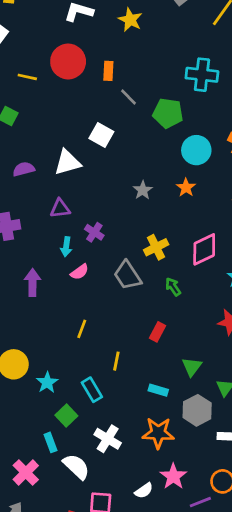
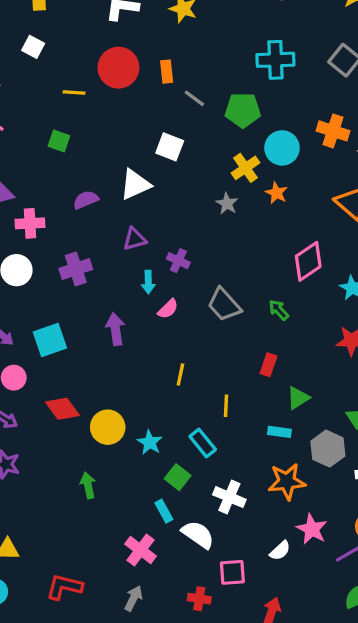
yellow cross: (156, 247) -> (245, 168), moved
green triangle: (192, 367) -> (298, 398), moved, turned 30

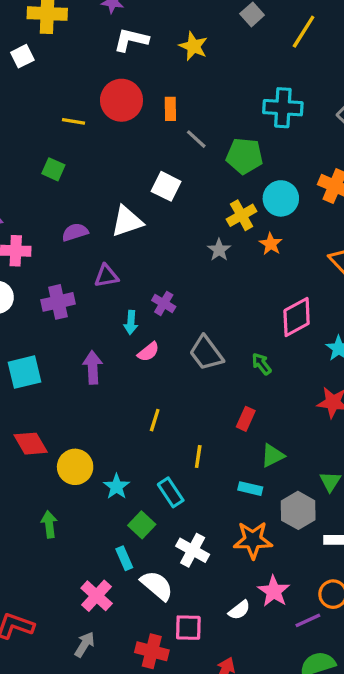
white square: (33, 47) -> (22, 56), moved, turned 30
purple triangle: (135, 239) -> (106, 276), moved
red cross: (199, 599) -> (152, 651), size x1.4

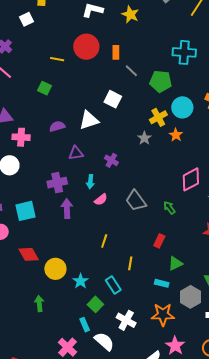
purple cross: (58, 302) -> (57, 183), moved
purple cross: (164, 303) -> (111, 160), moved

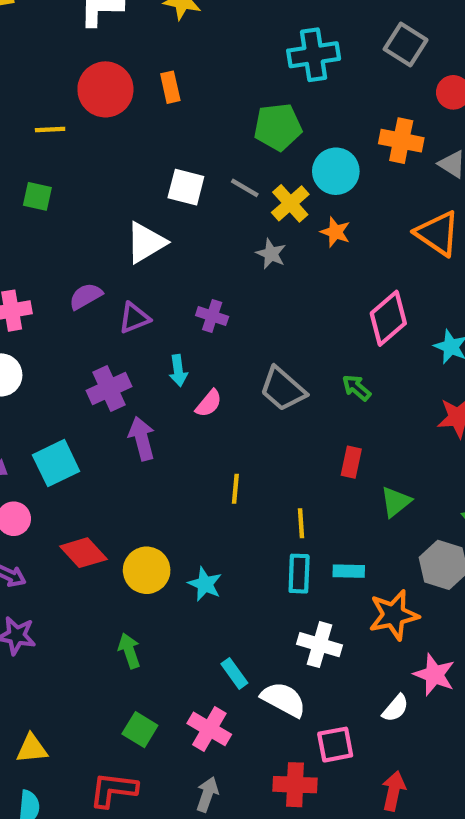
gray line: (131, 71) -> (245, 188), moved
purple semicircle: (57, 126) -> (86, 296), moved
cyan rectangle: (162, 283) -> (349, 571), moved
cyan rectangle: (113, 285) -> (299, 574), moved, turned 48
green square: (95, 304) -> (140, 730), moved

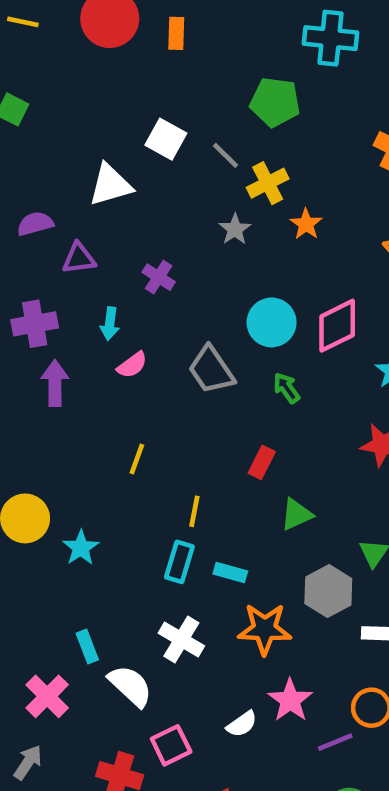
yellow line: (50, 129) -> (23, 22), moved
cyan circle: (336, 171) -> (272, 322), moved
pink square: (335, 745) -> (171, 745), turned -30

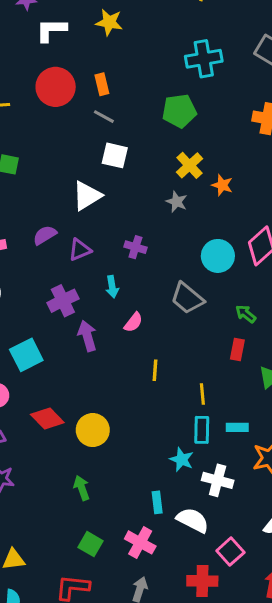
gray line: (225, 155) -> (104, 117), moved
pink semicircle: (132, 365) -> (133, 322), moved
green arrow: (287, 388) -> (246, 314), moved
cyan star: (81, 548) -> (182, 460), moved
cyan rectangle: (87, 646) -> (157, 502), turned 30

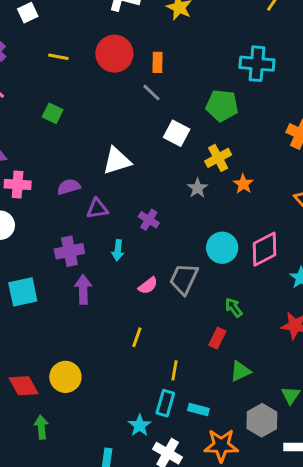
white square: (115, 155) -> (177, 133), moved
gray trapezoid: (187, 298) -> (184, 279), turned 60
pink semicircle: (133, 322) -> (148, 286), moved
red diamond: (47, 419) -> (24, 386), moved

